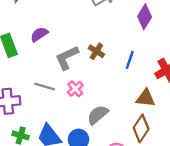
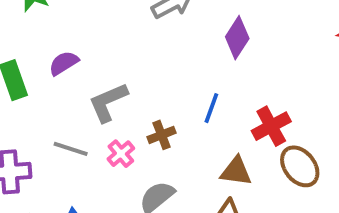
brown cross: (96, 51) -> (162, 135), moved, turned 35

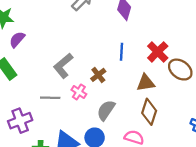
purple semicircle: (64, 63) -> (17, 40), moved

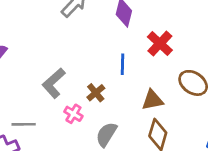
red cross: (158, 52) -> (160, 43), moved
gray line: (50, 98) -> (24, 124), moved

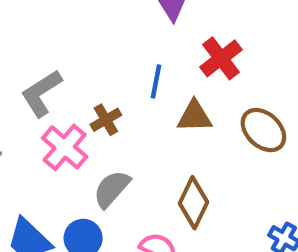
brown triangle: (152, 100) -> (194, 116), moved
pink cross: (73, 114) -> (65, 147), size x1.5

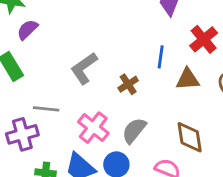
pink cross: (65, 147) -> (93, 128), moved
brown diamond: (194, 203) -> (190, 137), turned -32

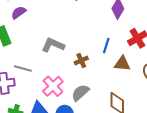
gray L-shape: (84, 68) -> (53, 45), turned 50

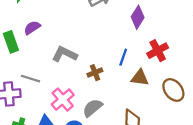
purple semicircle: (19, 13) -> (32, 28), moved

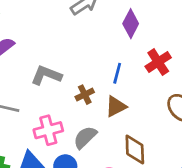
brown triangle: (140, 78) -> (116, 106), moved, turned -30
pink cross: (63, 100) -> (48, 130), turned 30

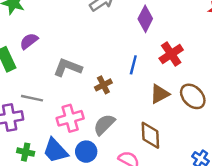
brown triangle: (116, 106) -> (160, 94), moved

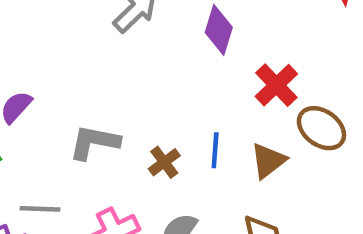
blue line: (133, 65) -> (215, 150), moved
brown ellipse: (193, 96) -> (321, 128), moved

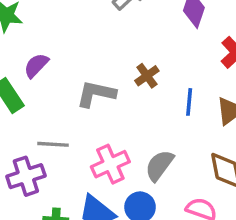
brown cross: (164, 162) -> (147, 76), moved

